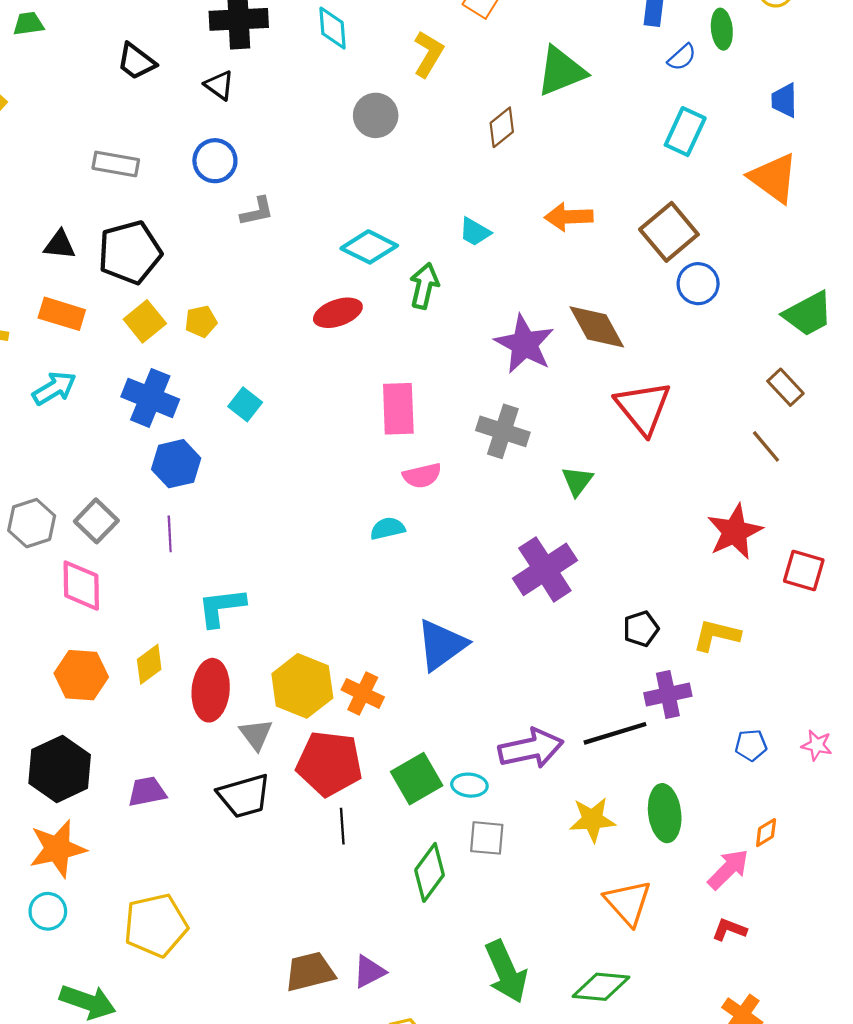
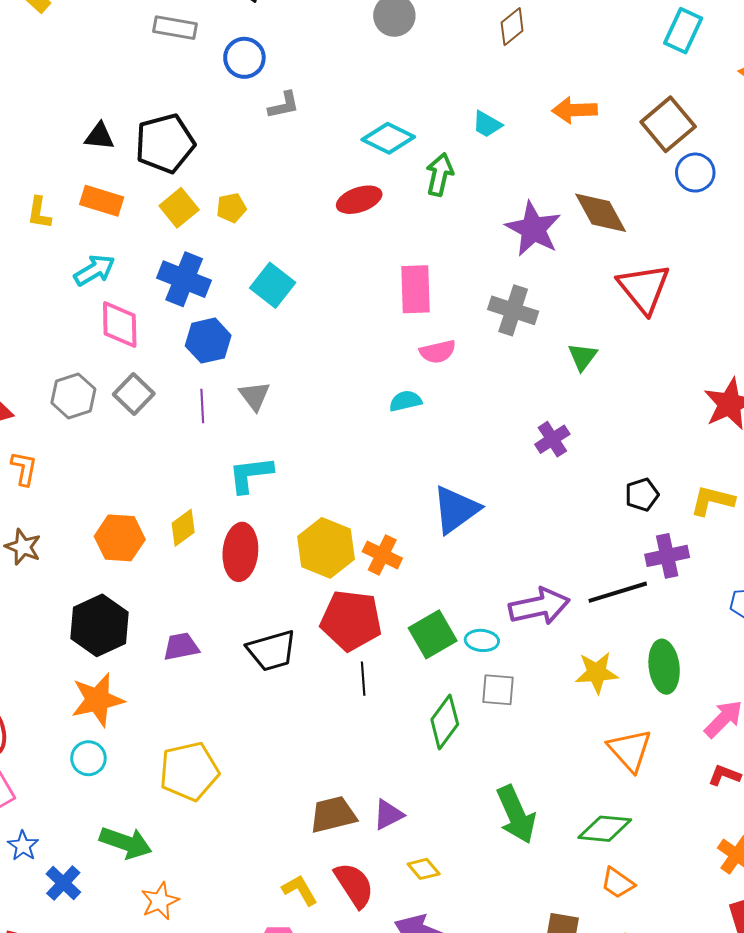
gray rectangle: (116, 164) -> (175, 28), moved
cyan square: (245, 404) -> (273, 285), size x1.4
purple cross: (545, 569) -> (552, 439), size x0.6
pink diamond: (81, 586) -> (120, 324), moved
gray triangle: (256, 734) -> (254, 396), moved

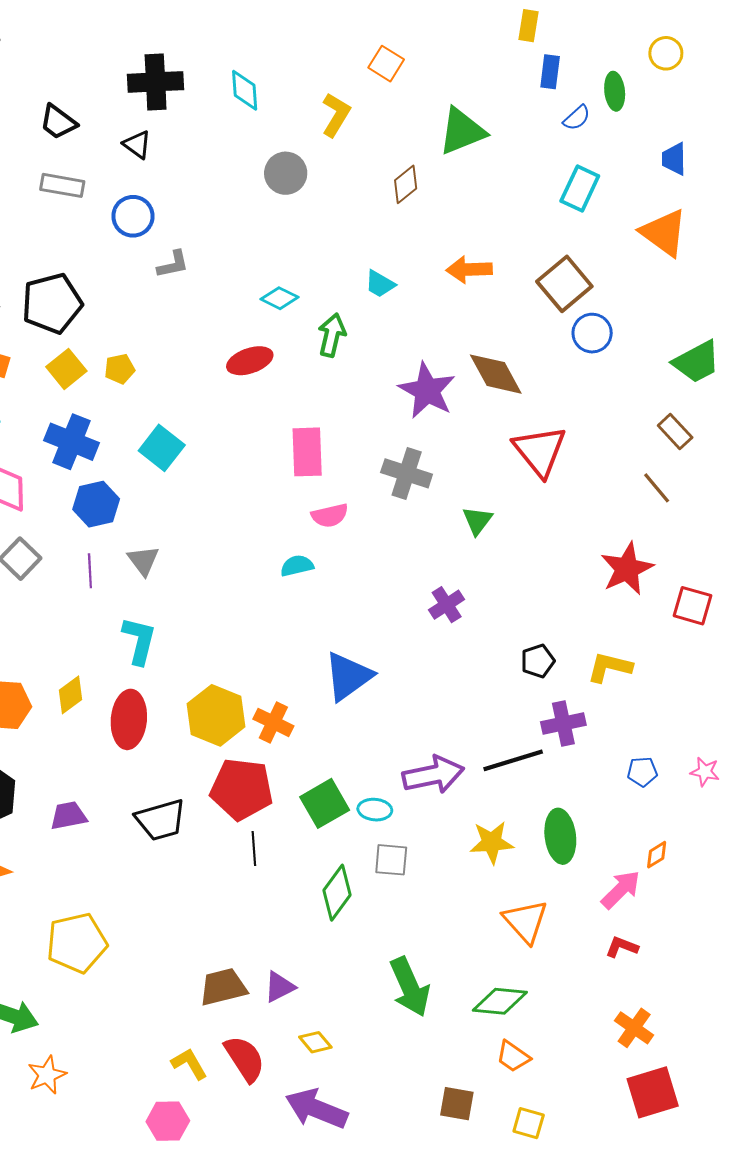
cyan diamond: (388, 138) -> (280, 298), size x0.7
cyan L-shape: (250, 474) -> (139, 641), turned 111

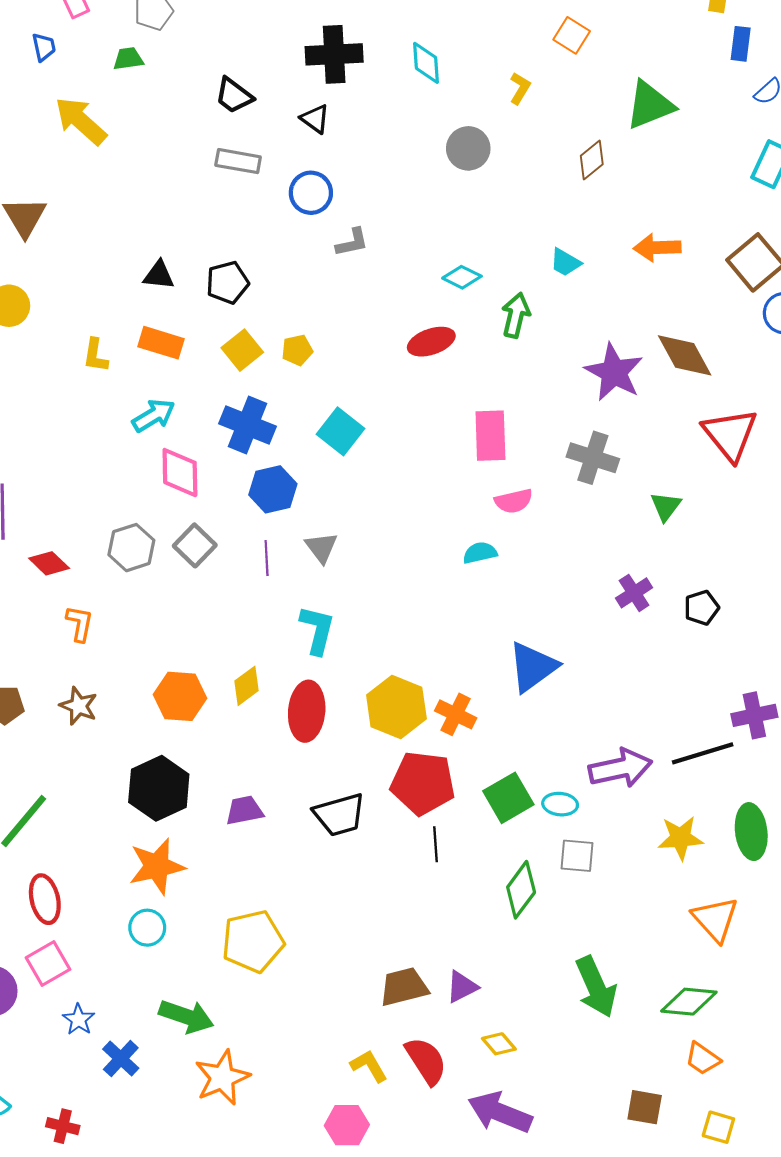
yellow L-shape: (336, 115) -> (520, 88), size x0.7
black pentagon: (52, 303) -> (227, 282), size x0.7
black pentagon: (538, 661) -> (702, 608), moved
orange star: (47, 1075) -> (222, 1078), size x1.4

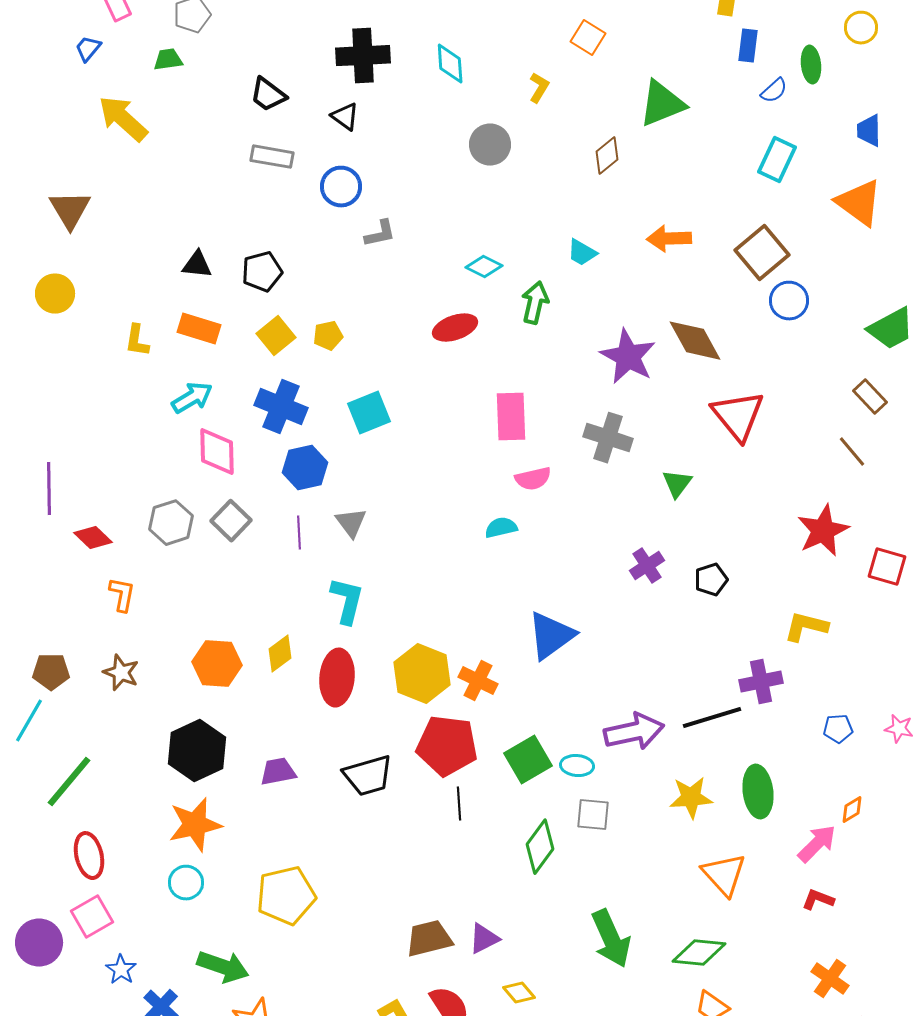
blue trapezoid: (44, 47) -> (88, 49), turned -128
cyan square: (340, 431) -> (369, 413), turned 30

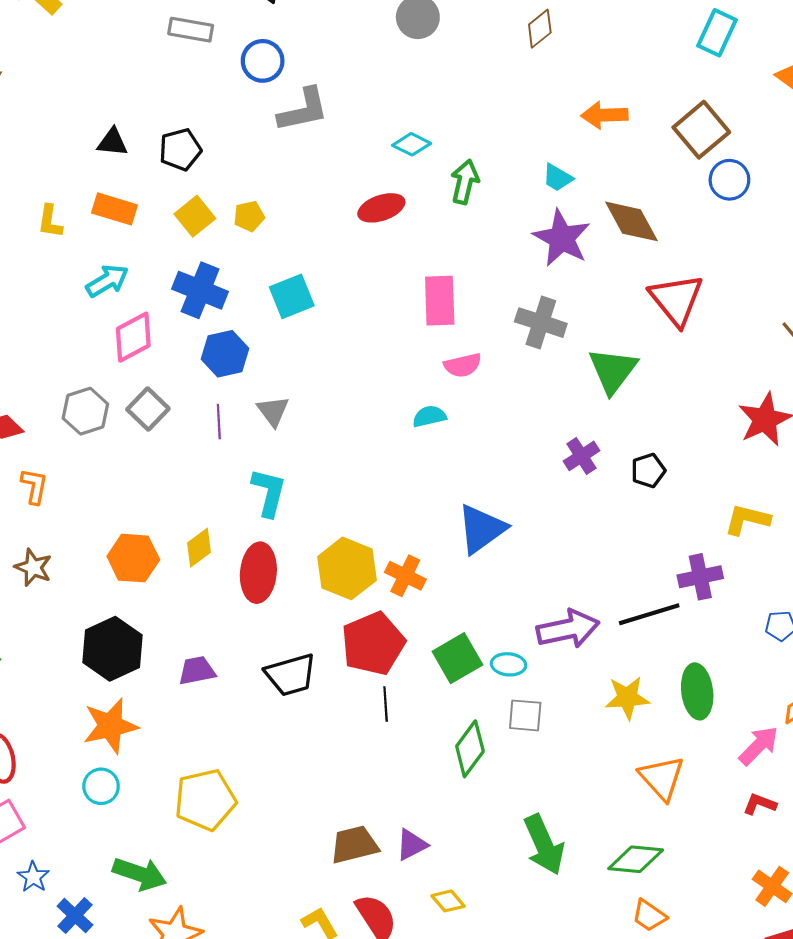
gray L-shape: (380, 234) -> (303, 110), size x1.6
cyan trapezoid: (582, 253) -> (558, 178), moved
pink diamond: (217, 452) -> (133, 337), turned 63
green triangle: (677, 484) -> (613, 370), size x1.6
red pentagon: (447, 746) -> (373, 644), turned -30

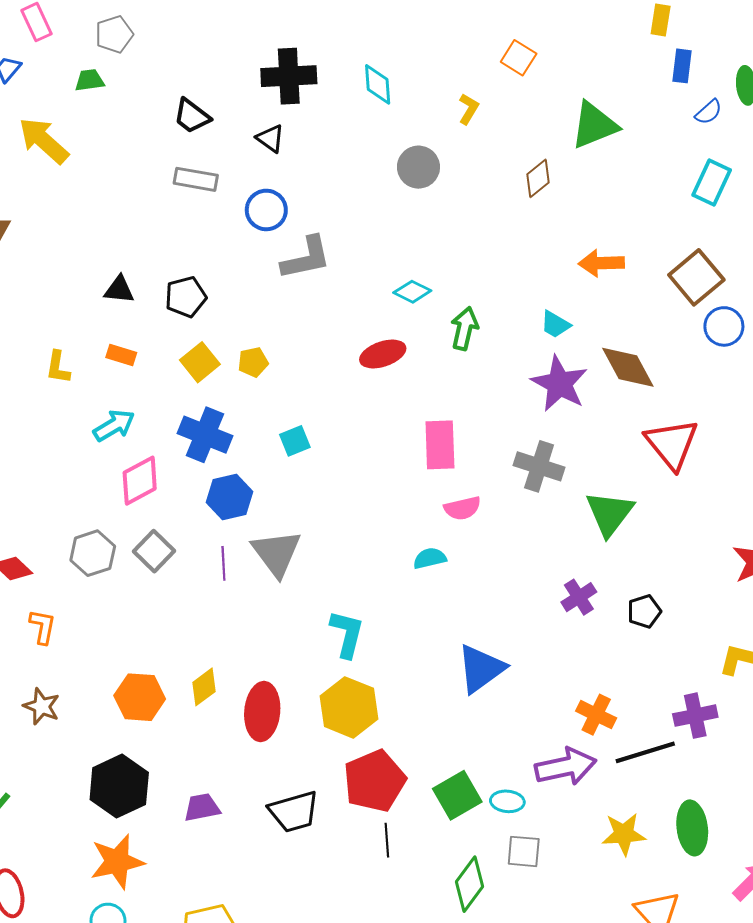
orange rectangle: (115, 209) -> (121, 355), size x0.7
cyan square: (292, 296) -> (295, 441), size x0.7
gray triangle: (273, 411) -> (277, 553), size x1.6
cyan L-shape: (269, 492) -> (347, 634), moved
orange cross: (405, 576) -> (596, 715), moved

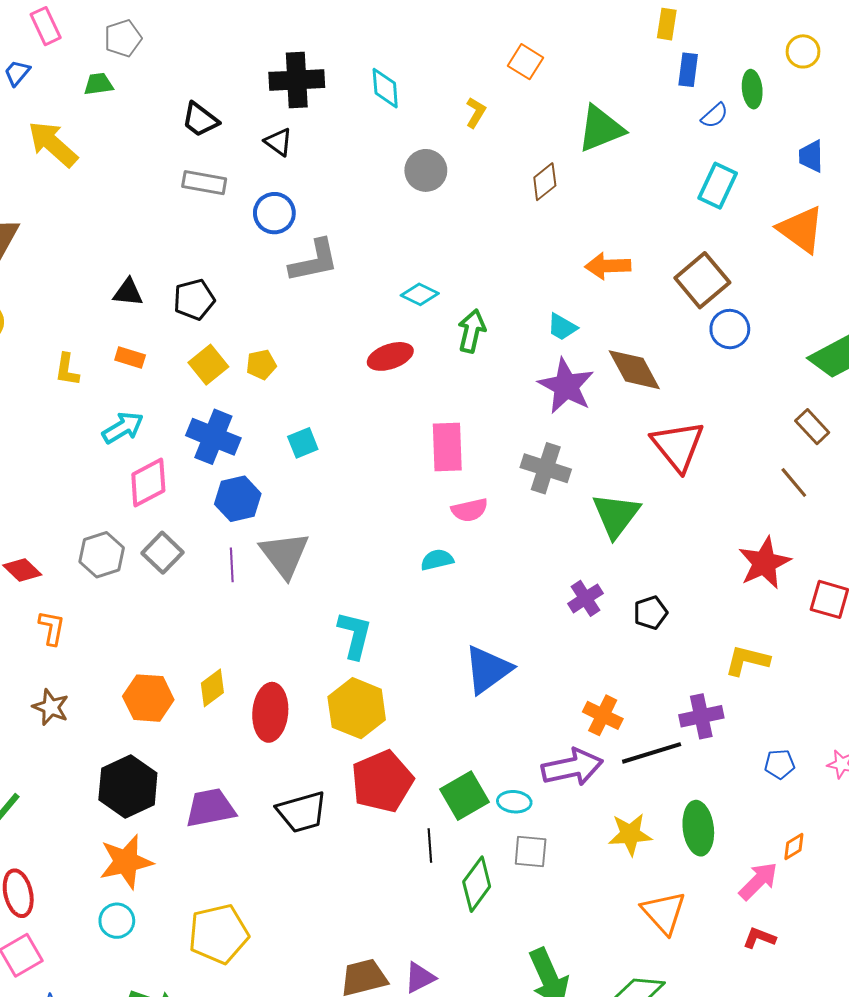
purple trapezoid: (202, 807) -> (210, 808), size x1.4
black line: (387, 840) -> (430, 845), moved

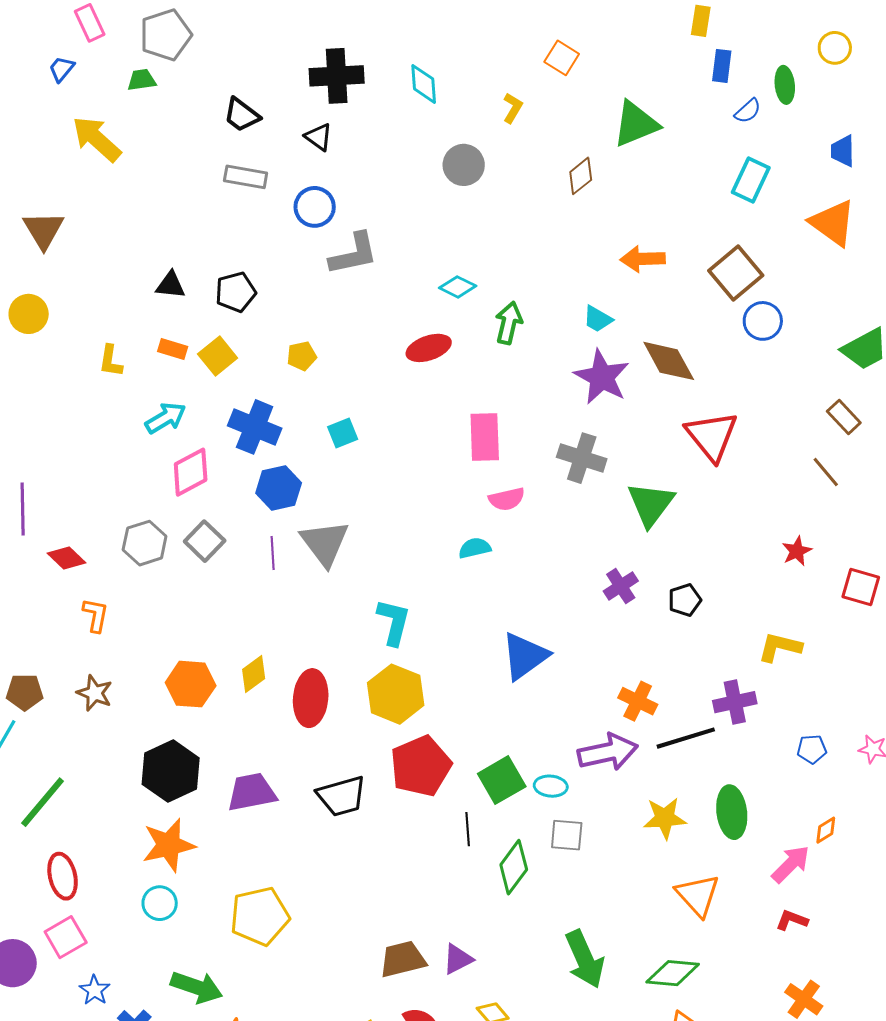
gray pentagon: (123, 38) -> (166, 35), size x1.4
yellow square: (208, 365) -> (218, 356), moved
red star: (764, 563) -> (797, 551), size x0.6

